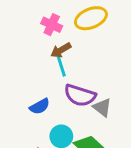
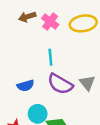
brown arrow: (61, 50) -> (27, 17), moved
gray triangle: (102, 107) -> (87, 83), moved

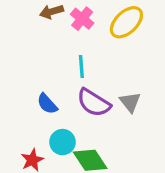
yellow ellipse: (83, 23) -> (126, 22), turned -35
blue semicircle: (26, 86) -> (47, 104), turned 63

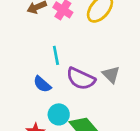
cyan line: (81, 67) -> (56, 55), moved

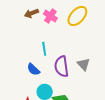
purple semicircle: (81, 79) -> (62, 66), turned 55

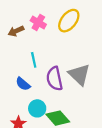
brown arrow: (31, 13) -> (16, 31), moved
gray triangle: (84, 64) -> (79, 75), size x1.5

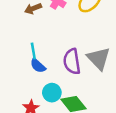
cyan line: (34, 60) -> (33, 51), moved

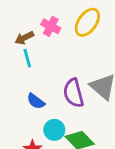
cyan line: (33, 51) -> (27, 58), moved

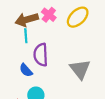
brown arrow: (24, 38) -> (27, 20), size x1.5
purple semicircle: (73, 93) -> (41, 55), moved

